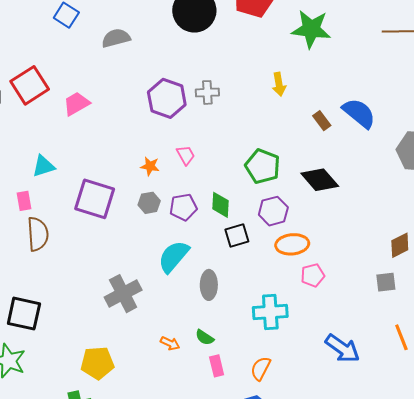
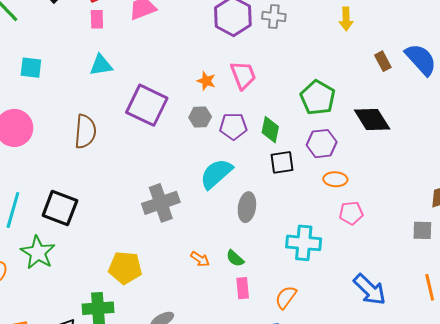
pink trapezoid: (186, 155) -> (243, 75), size x1.4
pink rectangle: (24, 201) -> (97, 19), moved
orange ellipse: (292, 244) -> (335, 179), size x0.7

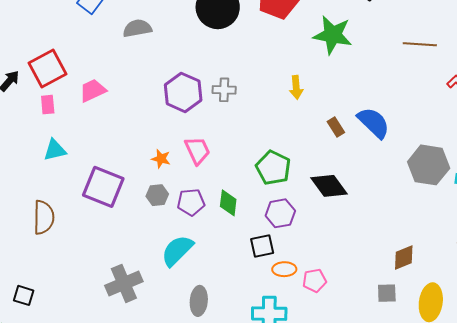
black square: (282, 162) -> (262, 246), moved
orange ellipse: (335, 179) -> (284, 269), moved
gray ellipse: (247, 207) -> (199, 301), moved
black square: (60, 208) -> (24, 295), size x0.6

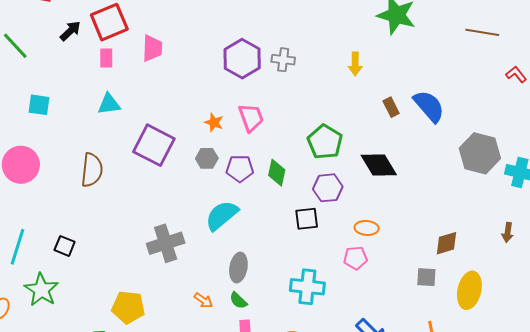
pink trapezoid: (93, 90) -> (152, 48), turned 112
orange ellipse: (284, 269) -> (367, 228), moved

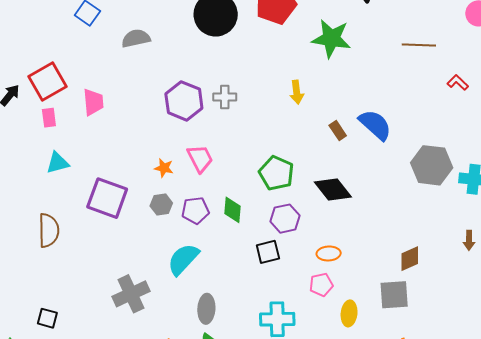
black square: (65, 246) -> (47, 318), moved
gray square: (426, 277) -> (394, 295), size x1.5
yellow ellipse: (469, 290) -> (349, 313), moved, size x0.7

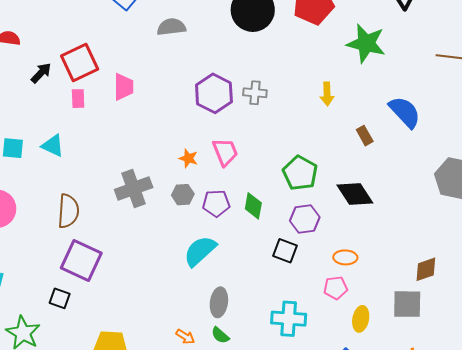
blue semicircle: (375, 125) -> (405, 112), moved
cyan triangle: (58, 163) -> (53, 146), moved, turned 35
purple square: (107, 198) -> (81, 261), moved
black square: (268, 252) -> (285, 251), turned 30
gray cross: (131, 294) -> (134, 189), moved

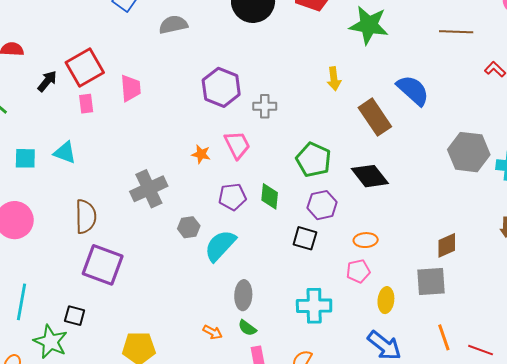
gray cross: (255, 93) -> (265, 106), moved
brown rectangle: (365, 136) -> (375, 117), size x1.8
gray hexagon: (183, 195) -> (189, 227), moved
black square: (60, 298) -> (75, 316), moved

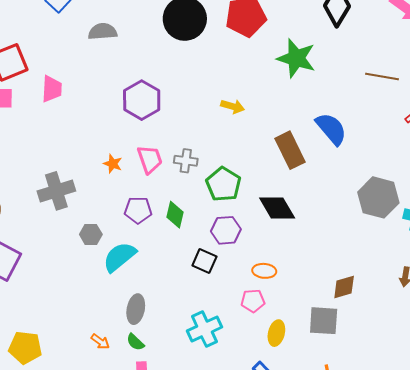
yellow arrow: (334, 79) -> (233, 106), moved, turned -75
gray cross: (265, 106) -> (186, 161), moved
cyan cross: (314, 306) -> (204, 329), turned -32

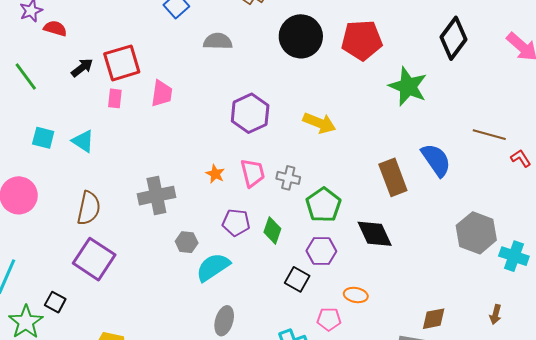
brown line: (382, 76) -> (489, 135), moved
yellow arrow: (233, 106) -> (319, 123), moved, size x1.4
pink pentagon: (253, 301) -> (329, 319), moved

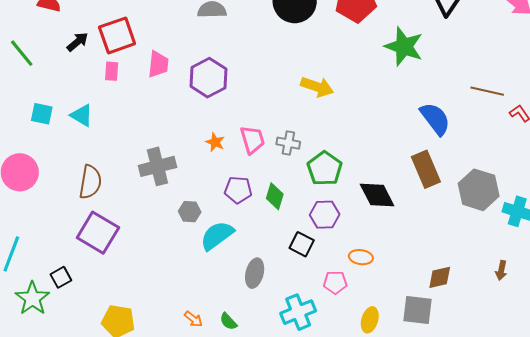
purple hexagon: (250, 113) -> (208, 78), moved
brown rectangle: (393, 177) -> (426, 169), moved
black square: (55, 302) -> (61, 277), turned 35
gray ellipse: (224, 321) -> (255, 273), moved

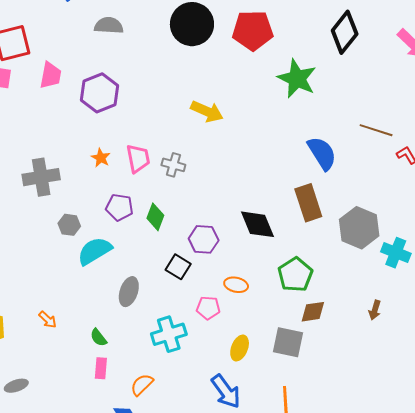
green pentagon: (325, 169) -> (295, 275), moved
orange arrow: (193, 319) -> (48, 320), moved

